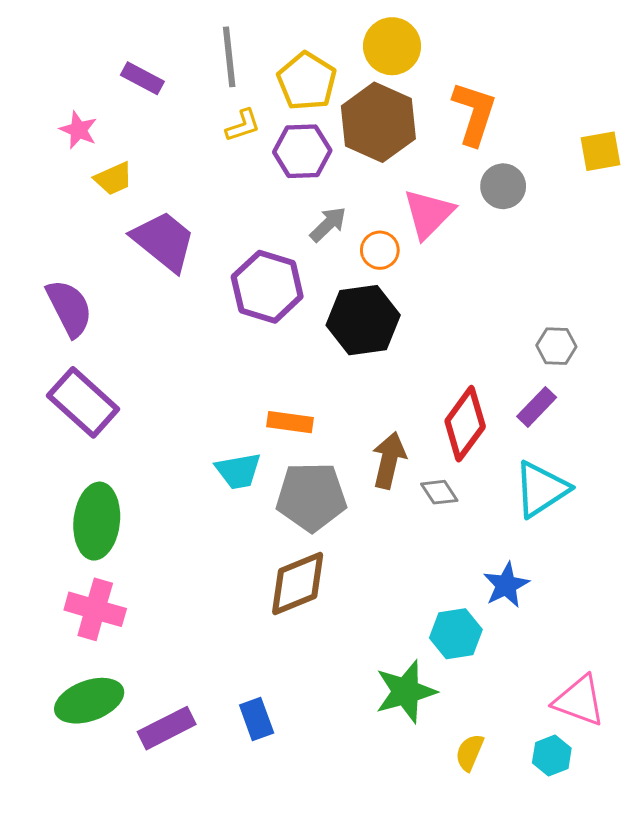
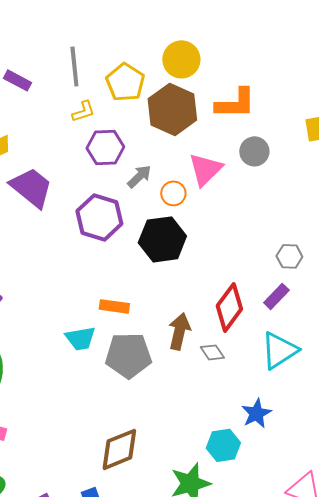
orange L-shape: (474, 113) -> (235, 103), turned 72
purple hexagon: (302, 151) -> (105, 147), moved
brown diamond: (298, 583) -> (119, 449), moved

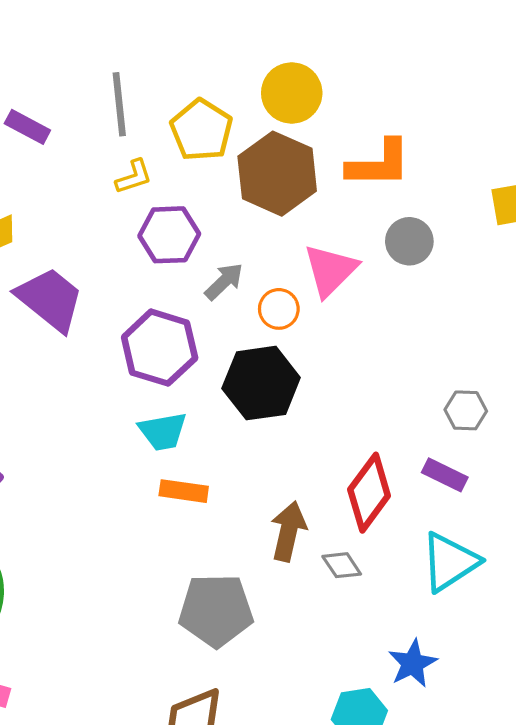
purple rectangle: (276, 296) -> (445, 475), turned 72
cyan trapezoid: (80, 338) -> (163, 431), moved
gray pentagon: (128, 355) -> (216, 610), moved

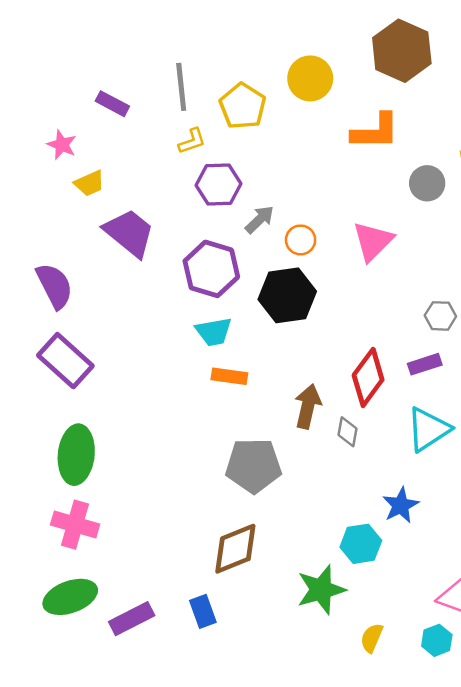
brown hexagon: (277, 174) -> (402, 51), moved
gray circle: (409, 241) -> (427, 183), moved
pink triangle: (330, 270) -> (373, 241), moved
purple rectangle: (445, 475) -> (425, 364), turned -44
gray diamond: (342, 565) -> (348, 432), turned 44

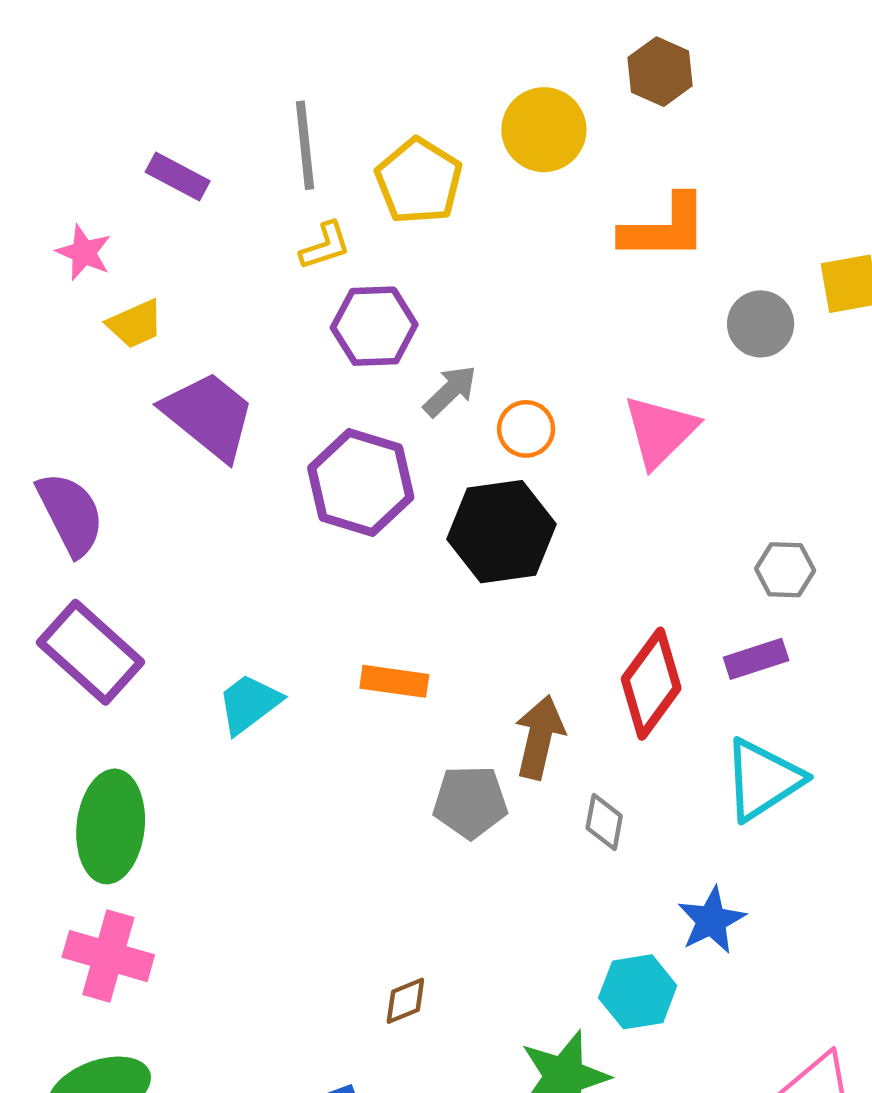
brown hexagon: (402, 51) -> (660, 72), moved, size x0.6
cyan trapezoid: (214, 332) -> (249, 704), moved, turned 153
gray diamond: (348, 432) -> (604, 822), moved
gray pentagon: (253, 465) -> (470, 802), moved, size x0.7
brown diamond: (235, 549) -> (405, 1001), size x0.5

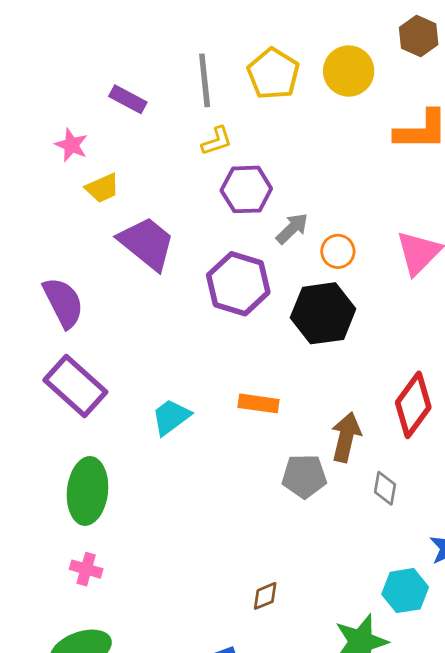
yellow pentagon: (419, 181) -> (273, 74), moved
pink cross: (108, 956) -> (86, 569), size x0.6

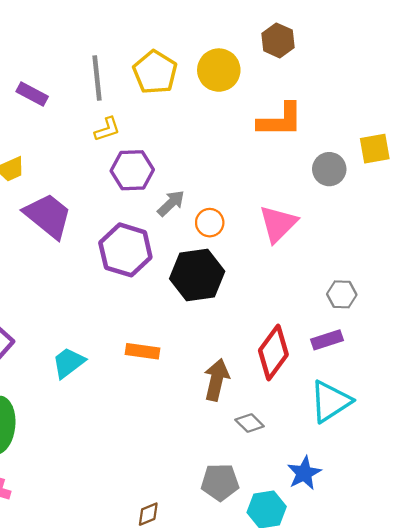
gray pentagon: (304, 476) -> (220, 482), moved
gray diamond: (385, 488) -> (250, 423), turned -56

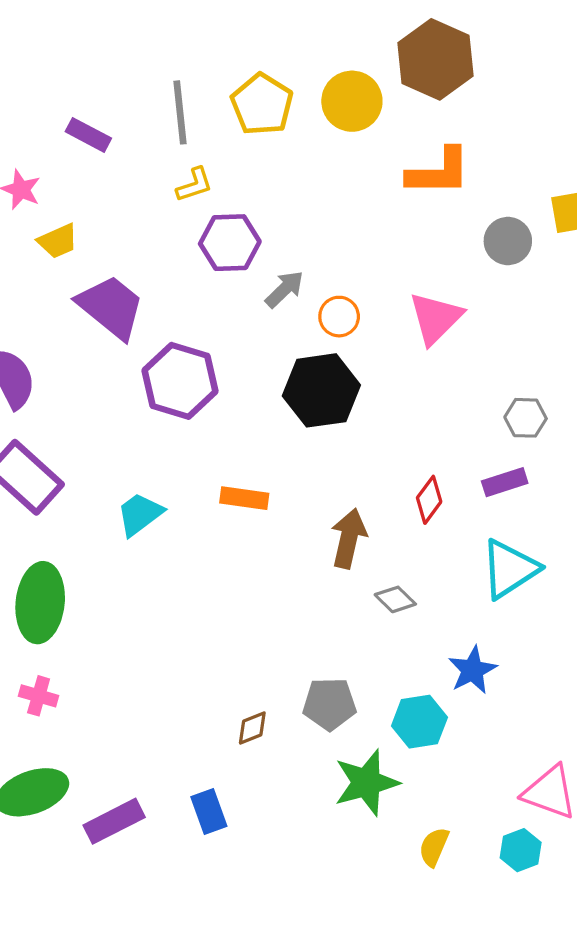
brown hexagon: (278, 40) -> (436, 59), size x1.6
purple hexagon: (125, 250) -> (180, 381), moved
red diamond: (273, 352) -> (429, 500), size x0.6
gray pentagon: (220, 482) -> (329, 704), moved

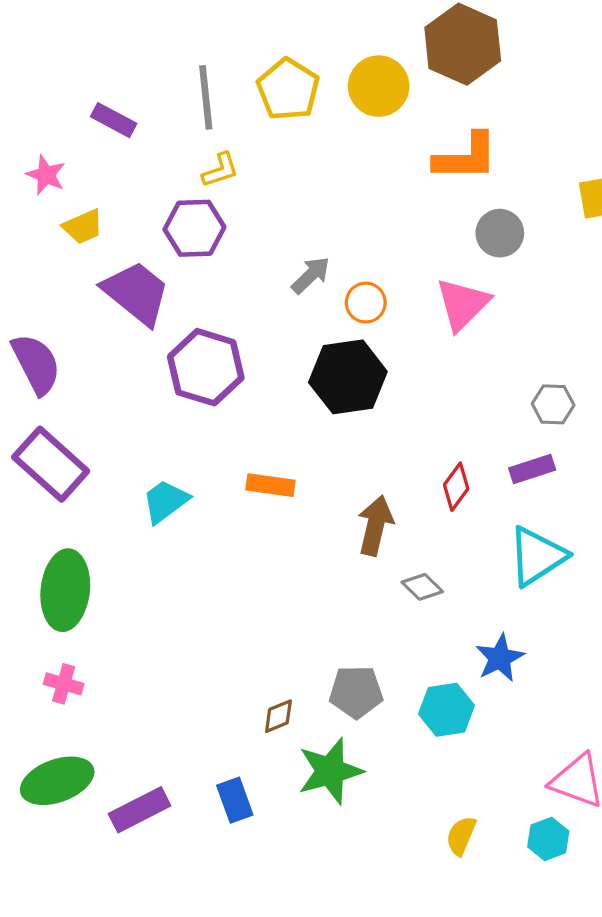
gray circle: (508, 241) -> (500, 233), moved
purple hexagon: (230, 243) -> (194, 228), moved
green star: (366, 783) -> (330, 771), moved

